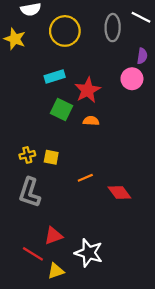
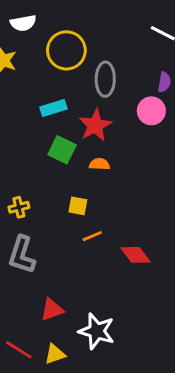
gray ellipse: (113, 28) -> (105, 79), moved
yellow square: (51, 157) -> (78, 206), moved
red line: (33, 254) -> (19, 350), moved

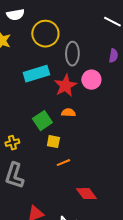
cyan rectangle: (53, 108) -> (36, 74), size x1.4
pink circle: (151, 111) -> (91, 80), moved
green square: (62, 150) -> (42, 121), moved, turned 30
red diamond: (135, 255) -> (86, 194), moved

